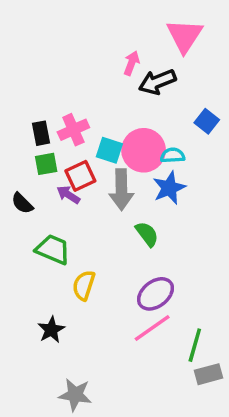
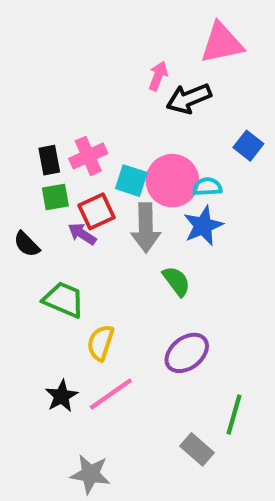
pink triangle: (185, 36) -> (222, 43), turned 45
pink line: (152, 328) -> (111, 394), moved
gray rectangle: (209, 374) -> (197, 449), moved, turned 56

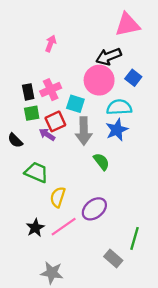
pink arrow: (158, 76) -> (51, 43), moved
blue square: (248, 146) -> (133, 78), moved
pink circle: (172, 181) -> (99, 80), moved
cyan semicircle: (207, 187) -> (119, 107), size x1.5
purple ellipse: (187, 353) -> (94, 209), moved

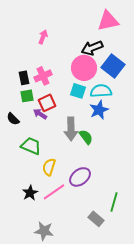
blue square: (133, 78) -> (113, 66), size x1.6
cyan square: (75, 104) -> (78, 91), moved
gray arrow: (84, 131) -> (71, 129), moved

